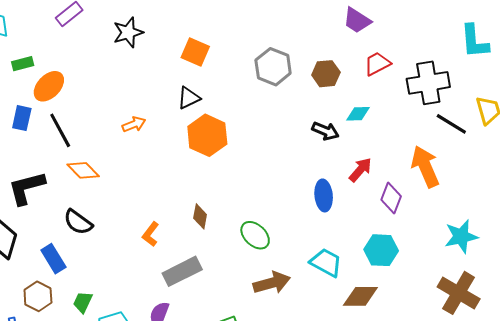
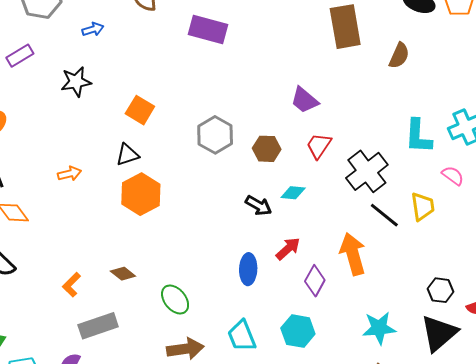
red trapezoid: (377, 64) -> (319, 146), turned -36
black cross: (428, 83) -> (367, 171), turned -36
brown diamond: (200, 216) -> (123, 274), turned -70
cyan trapezoid: (326, 263) -> (242, 336), turned -148

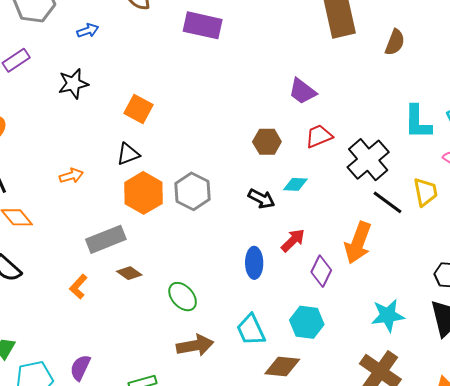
gray hexagon: (215, 135) -> (192, 191), moved
red trapezoid: (319, 146) -> (319, 136), turned 36
orange arrow: (353, 254) -> (358, 243), turned -141
gray rectangle: (98, 326) -> (106, 239), moved

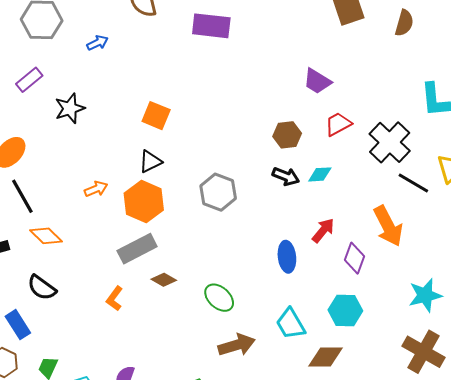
black star: (73, 84) -> (70, 108), moved
orange hexagon: (143, 193) -> (144, 202), moved
black arrow: (262, 199) -> (286, 176), moved
orange arrow: (358, 243) -> (388, 226), turned -42

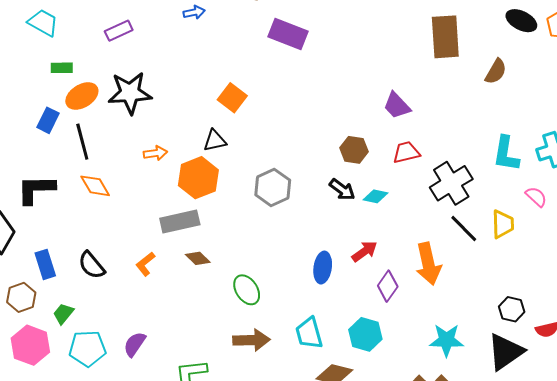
purple rectangle: (211, 26) -> (288, 34), moved
black star: (70, 108) -> (130, 93), moved, size x1.4
black semicircle: (42, 288) -> (92, 265), moved

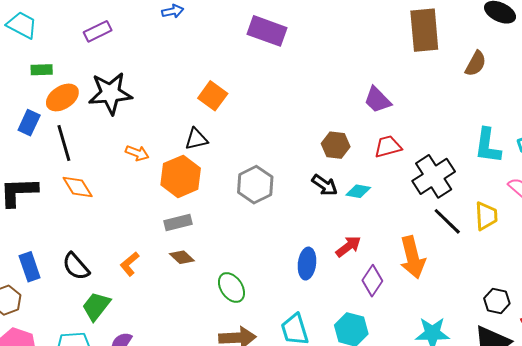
orange arrow: (155, 153) -> (137, 153), turned 30
gray rectangle: (180, 221) -> (178, 223), moved, size x0.7
green trapezoid: (63, 314) -> (96, 306), moved, size x1.4

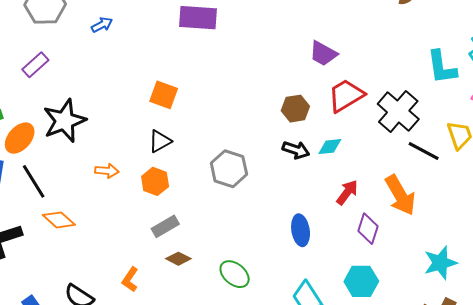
red trapezoid: (388, 147) -> (346, 95), size x1.4
orange hexagon: (181, 176) -> (155, 181), size x0.7
red arrow: (348, 246) -> (347, 192), moved

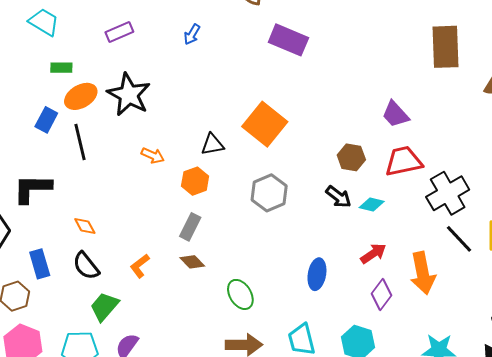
blue arrow: (102, 25) -> (192, 34), moved, turned 130
orange square: (164, 95) -> (265, 124), moved, size x1.5
black star: (64, 121) -> (129, 95), turned 30
orange diamond: (59, 220) -> (85, 226), moved, size x0.7
gray rectangle: (165, 226) -> (190, 227), turned -52

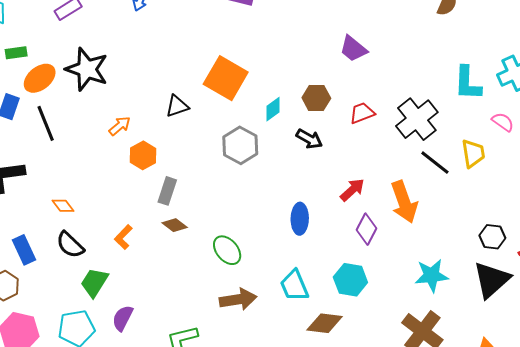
orange arrow: (153, 156) -> (120, 126), turned -55
red trapezoid: (403, 161) -> (362, 113), moved, size x0.7
orange hexagon: (195, 181) -> (143, 155), moved
cyan diamond: (372, 204) -> (273, 109), moved, turned -40

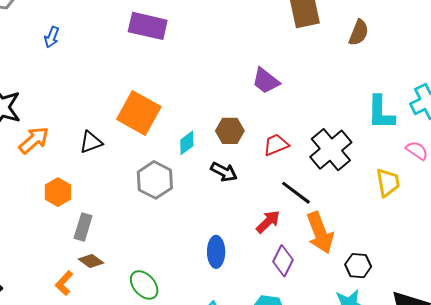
orange arrow: (120, 126) -> (34, 140), moved, size x1.4
black line: (435, 163) -> (296, 193), moved
orange L-shape: (123, 237) -> (64, 283), moved
black hexagon: (492, 237) -> (358, 266), moved

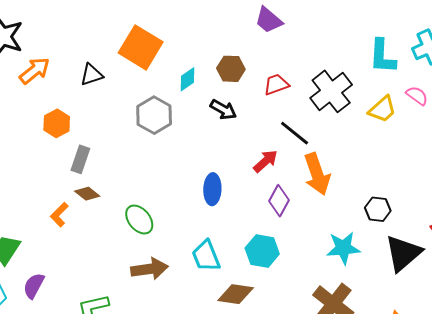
yellow trapezoid: (388, 183) -> (382, 109), moved, turned 56
black hexagon: (358, 266) -> (378, 209), moved

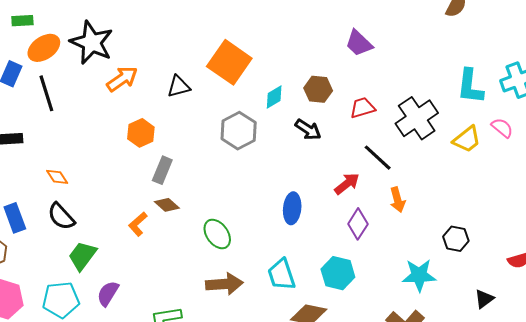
orange arrow: (317, 174) -> (398, 200), size x0.6
black triangle: (403, 253) -> (484, 299), moved, size x0.5

